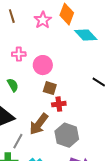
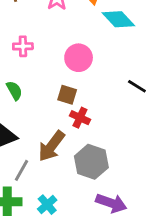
pink circle: (43, 65) -> (79, 58), moved
red cross: (59, 104) -> (80, 118), turned 32

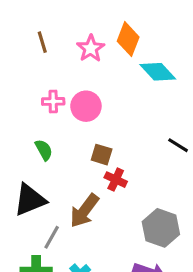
pink circle: (79, 58) -> (86, 106), moved
gray hexagon: (91, 162) -> (161, 228), moved

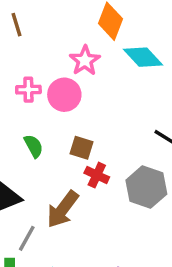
pink star: (91, 48) -> (85, 61), moved
green semicircle: (44, 150) -> (34, 146), moved
gray hexagon: (161, 228) -> (146, 187), moved

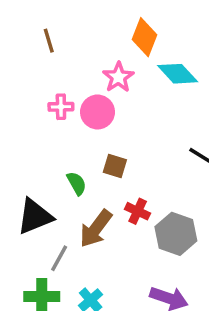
green semicircle: (34, 146) -> (77, 183), moved
red cross: (97, 175) -> (138, 211), moved
gray hexagon: (146, 187) -> (176, 234), moved

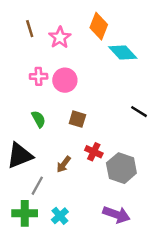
pink star: (118, 77) -> (60, 37), moved
green semicircle: (77, 183) -> (39, 119), moved
brown arrow: (96, 229) -> (64, 164), size x0.6

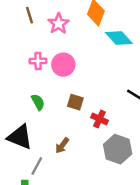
red cross: (94, 152) -> (100, 119), moved
black triangle: (20, 156) -> (20, 137), turned 44

